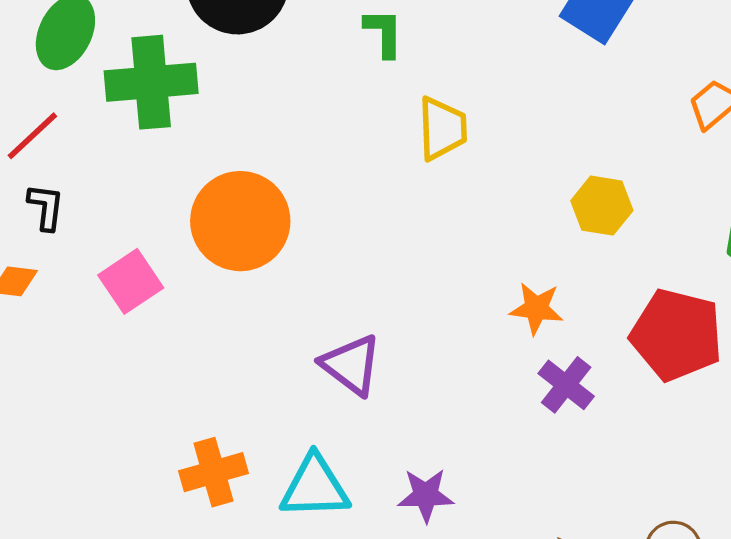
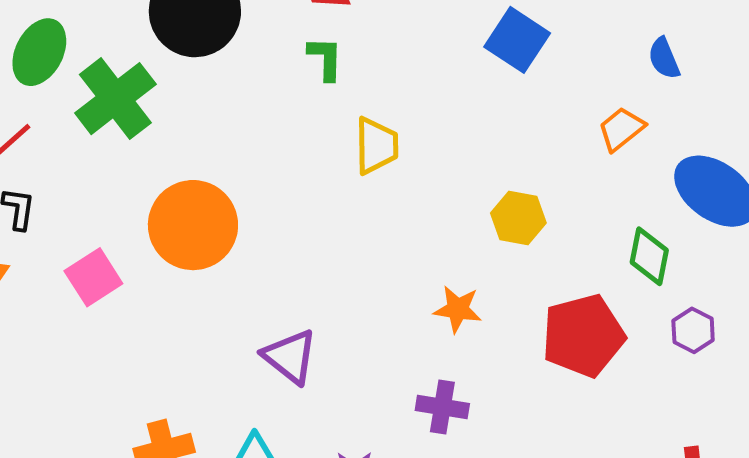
green cross: (151, 82) -> (115, 99), turned -34
red pentagon: (677, 335) -> (583, 336), turned -30
purple cross: (566, 385) -> (442, 407), moved, turned -30

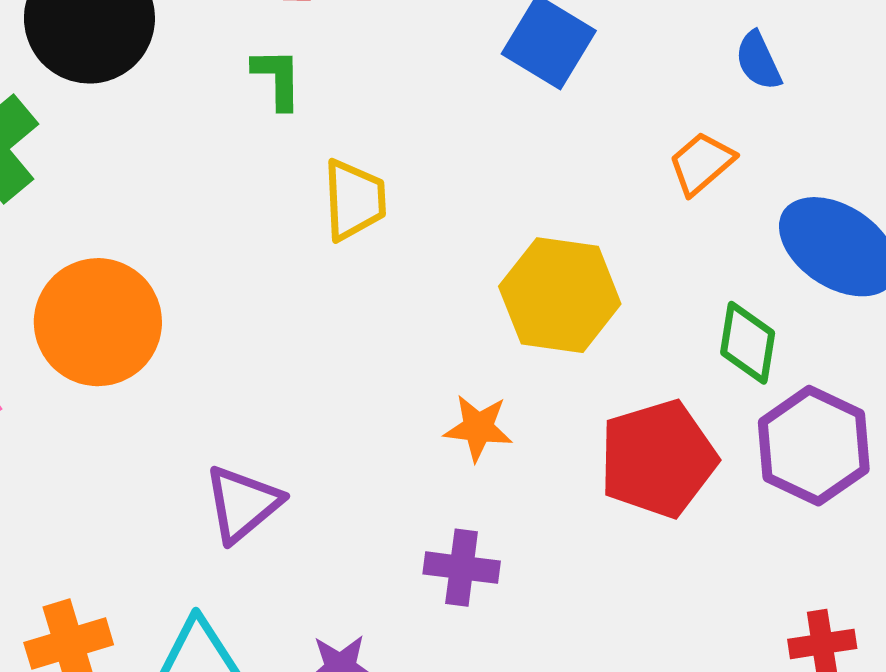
yellow hexagon: (518, 218) -> (560, 295), size x1.5
purple hexagon: (693, 330) -> (814, 446), size x1.8
purple triangle: (290, 356) -> (243, 504), turned 44

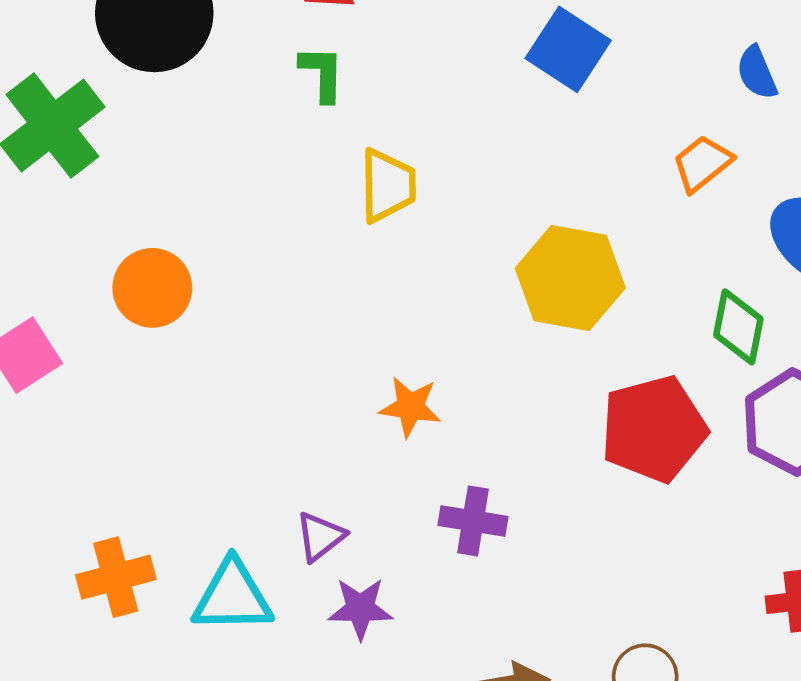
orange circle: (98, 322) -> (152, 288), size x0.7
orange star: (478, 428) -> (410, 407), moved
purple triangle: (243, 504) -> (320, 537), moved, size x0.7

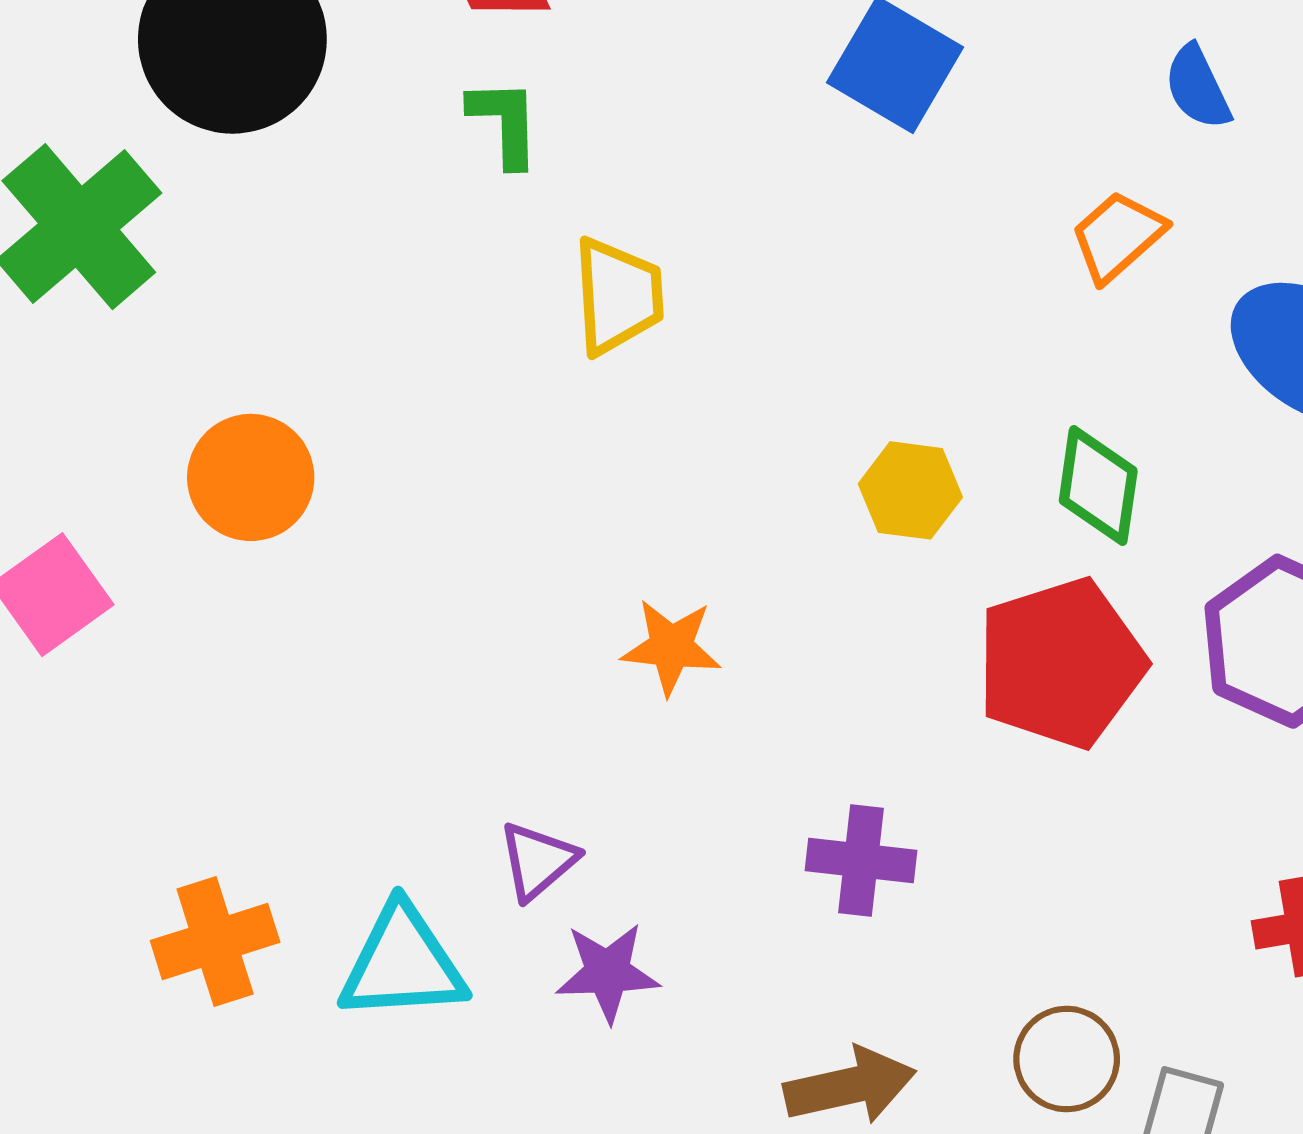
yellow hexagon: (570, 278) -> (910, 490), moved, size x0.6
green diamond: (738, 327) -> (1098, 486), moved
purple cross: (473, 521) -> (861, 860), moved

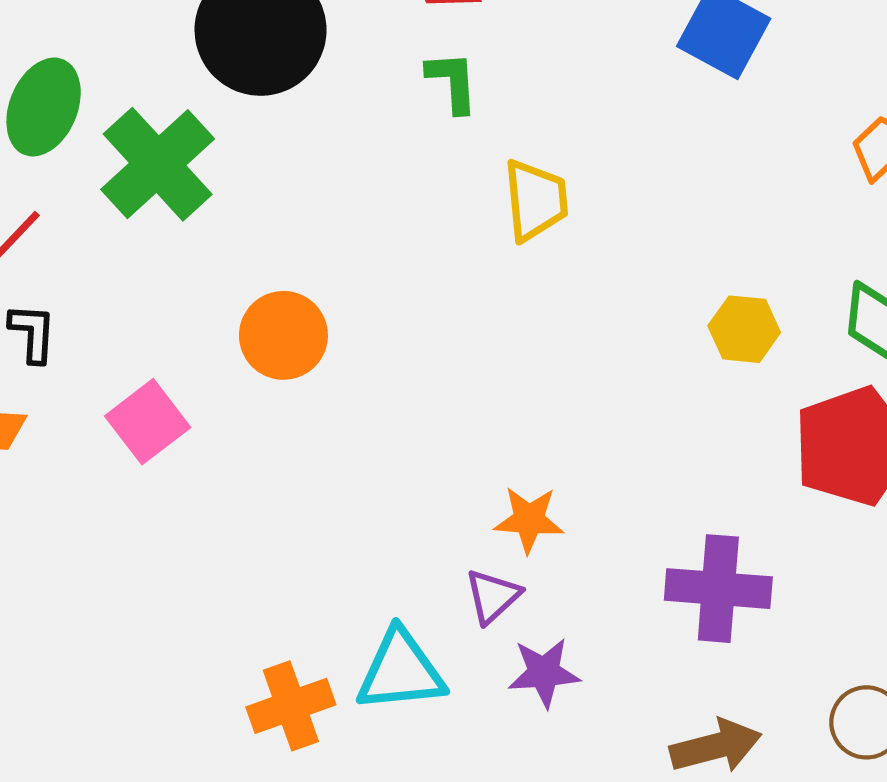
orange star: (671, 647) -> (529, 520), moved
purple cross: (861, 860) -> (718, 589), size x1.4
orange cross: (215, 941) -> (291, 706), moved

